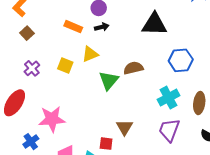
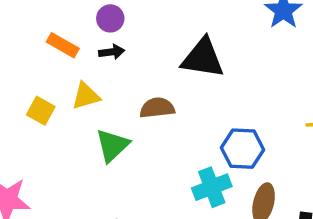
blue hexagon: (181, 60) -> (243, 149), moved
brown semicircle: (133, 68) -> (157, 108), moved

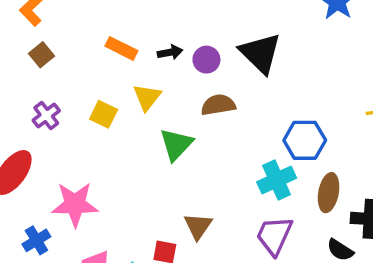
purple circle: (110, 18) -> (206, 60), moved
black triangle: (203, 58) -> (260, 53), turned 39
yellow triangle: (86, 96) -> (147, 97), turned -32

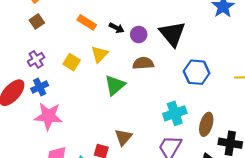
black arrow: (170, 52) -> (117, 28), turned 32
blue hexagon: (305, 140) -> (197, 72), moved
blue cross: (36, 240) -> (40, 87), moved

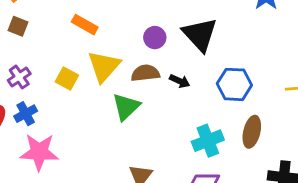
brown square: (37, 21) -> (18, 26), turned -32
black arrow: (117, 28) -> (180, 81), moved
yellow triangle: (100, 54) -> (104, 66), size x1.4
brown semicircle: (143, 63) -> (145, 73), moved
brown ellipse: (206, 124) -> (252, 132), moved

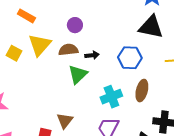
black triangle: (200, 34) -> (151, 27), moved, turned -36
black arrow: (180, 81) -> (92, 55), turned -32
green triangle: (126, 107) -> (78, 74), moved

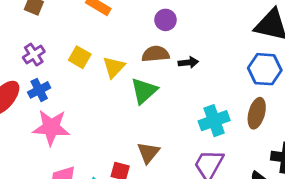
yellow triangle: (40, 45) -> (114, 67), moved, size x0.7
blue hexagon: (130, 58) -> (265, 69), moved
green triangle: (78, 74) -> (144, 91), moved

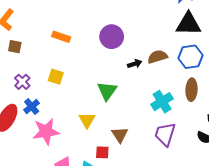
purple circle: (166, 20) -> (112, 37), size x1.5
brown semicircle: (156, 54) -> (157, 57), moved
yellow triangle: (114, 67) -> (87, 120), moved

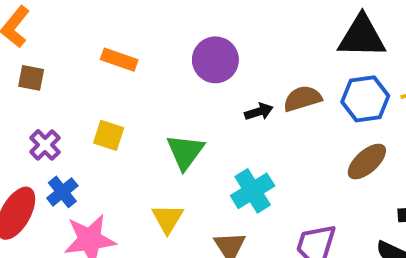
brown ellipse: (191, 90) -> (367, 162), turned 45
green triangle: (107, 91) -> (185, 152), moved
cyan cross: (162, 102) -> (253, 191), moved

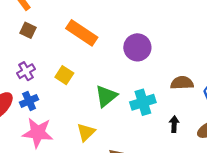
orange rectangle: (119, 60) -> (82, 33), size x1.5
black arrow: (259, 112) -> (174, 124), moved, turned -84
cyan cross: (253, 191) -> (143, 102), moved

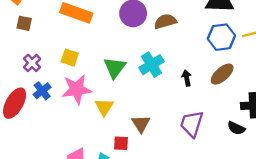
brown semicircle: (182, 83) -> (165, 21), moved
pink star: (38, 133) -> (77, 89), moved

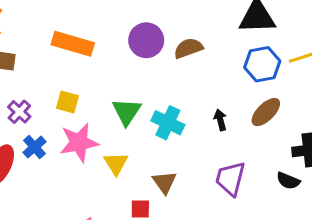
cyan cross: (152, 65) -> (168, 123), moved, turned -30

